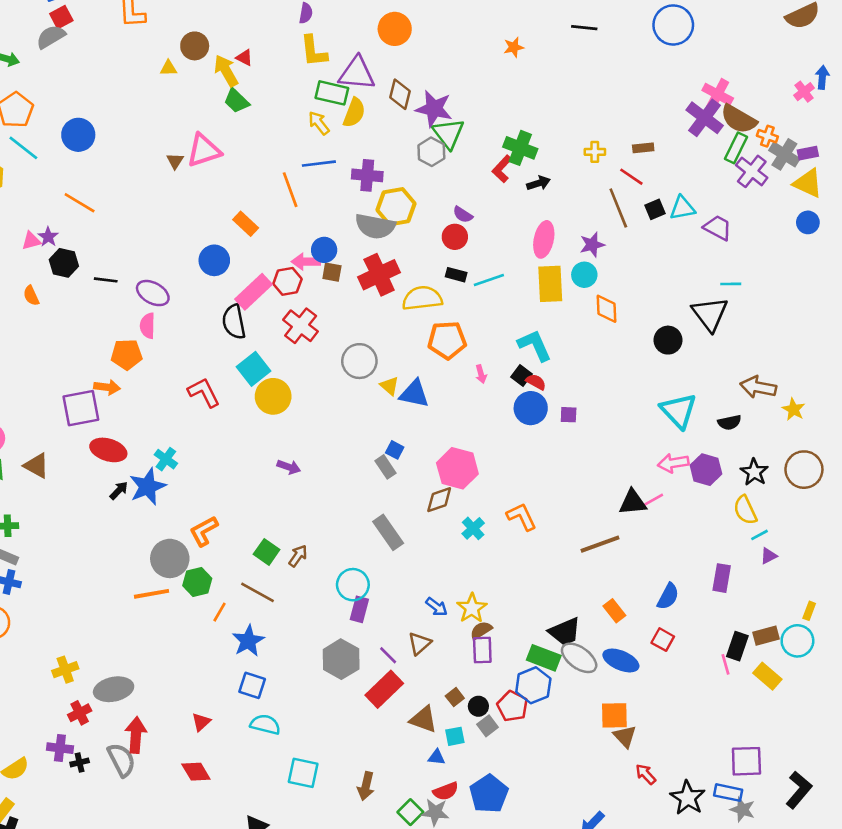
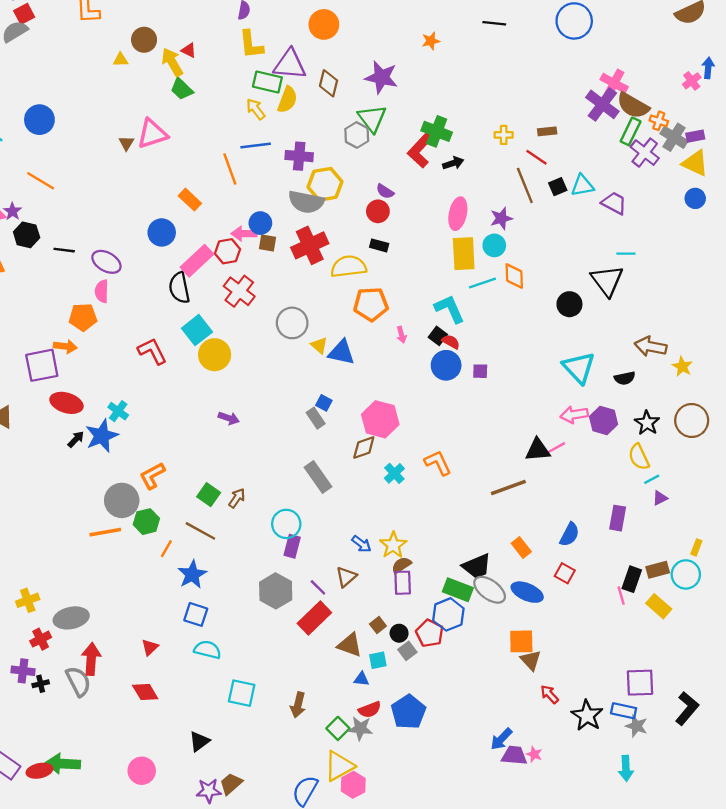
purple star: (434, 109) -> (381, 77), moved
red L-shape: (502, 169) -> (420, 150), size x1.4
cyan line: (489, 280) -> (483, 283), moved

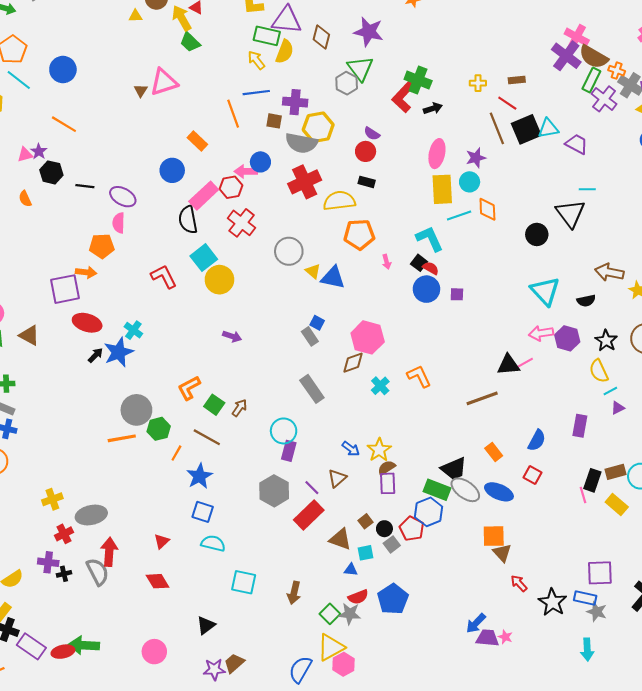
black square: (558, 187) -> (526, 129), size x1.8
brown square: (267, 243) -> (274, 121), moved
orange L-shape: (152, 476) -> (189, 388), moved

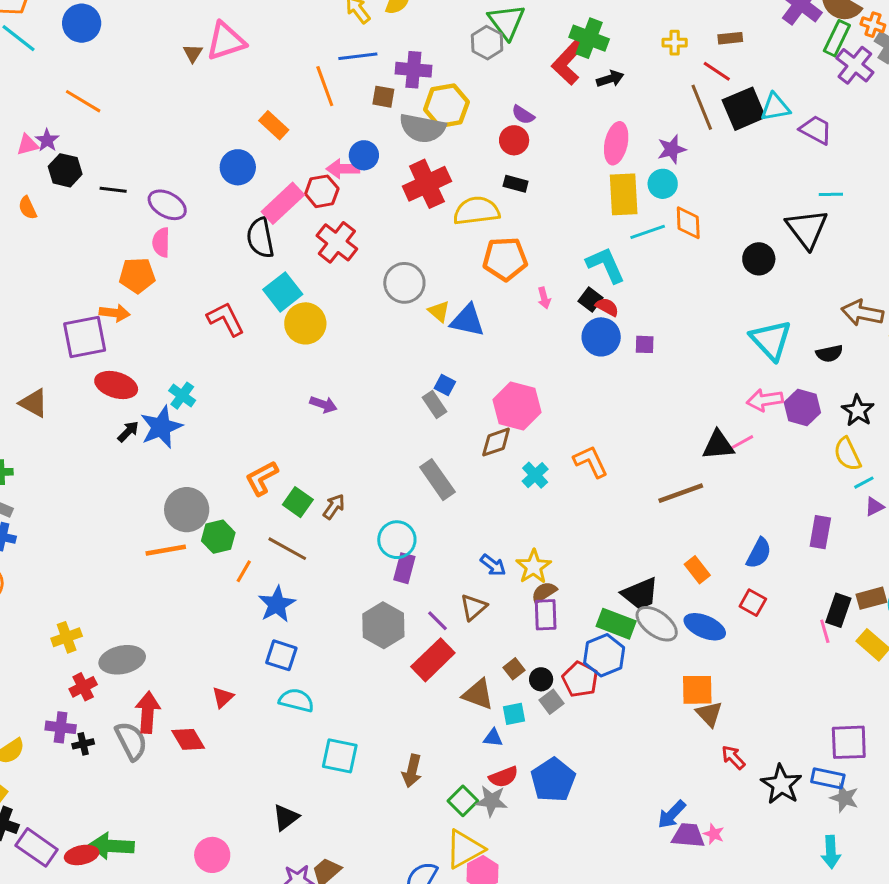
red diamond: (157, 581) -> (188, 739), moved

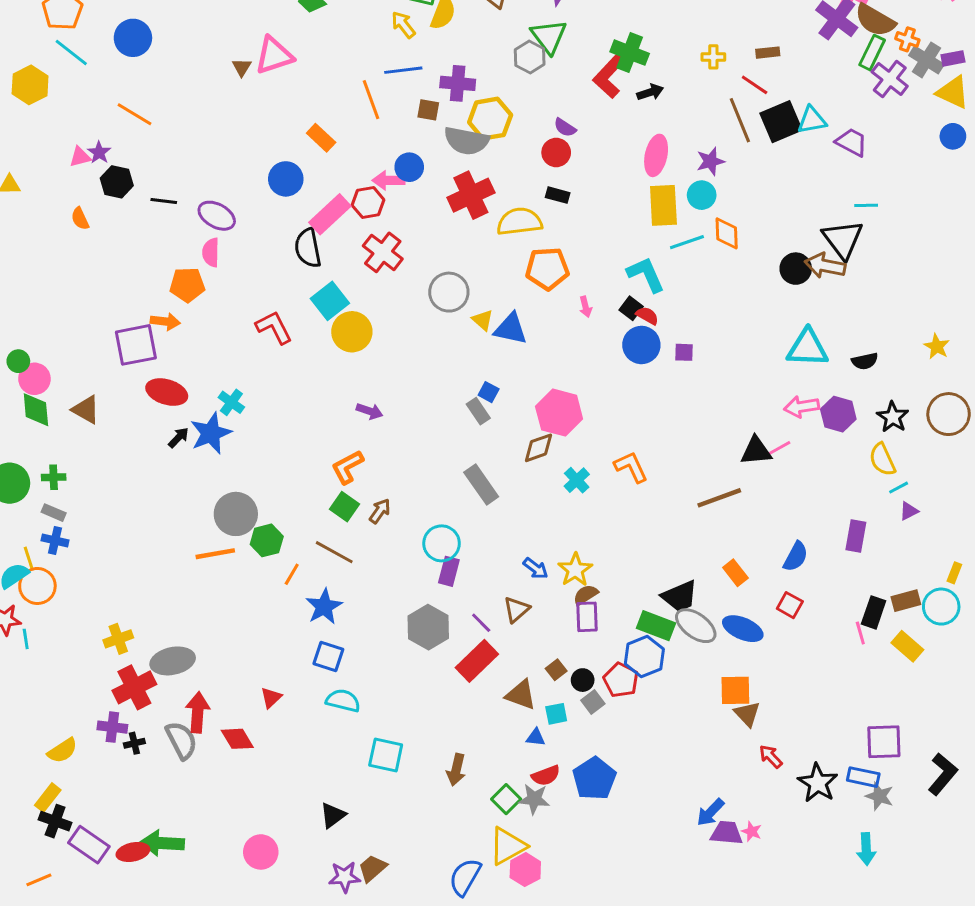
brown arrow: (862, 313) -> (825, 266), moved
cyan triangle: (771, 340) -> (807, 348), turned -45
orange L-shape: (262, 478) -> (347, 467), moved
red cross: (83, 687) -> (134, 687), size x1.6

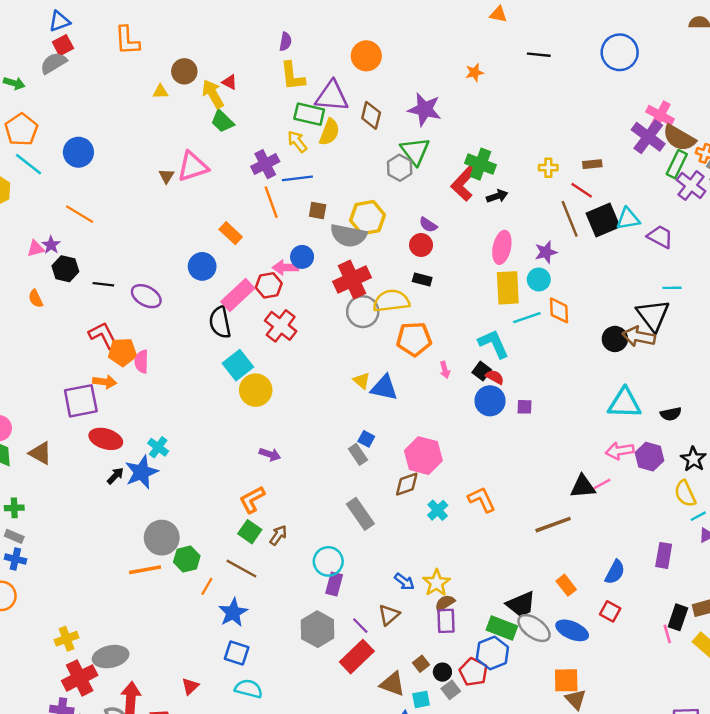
purple cross: (458, 83) -> (265, 164), moved, turned -32
pink semicircle: (211, 252) -> (141, 362), moved
gray circle: (449, 292) -> (363, 312), moved
red L-shape: (274, 327) -> (103, 335), moved

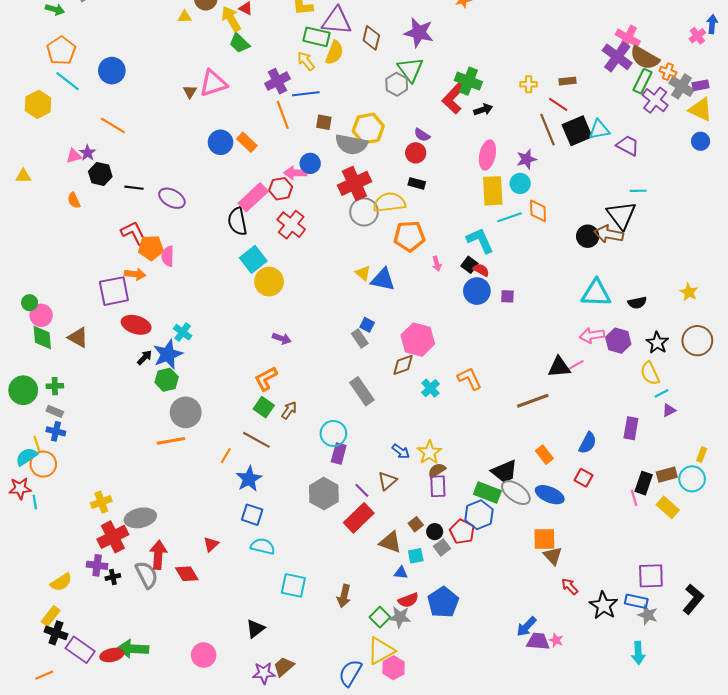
blue circle: (202, 266) -> (220, 142), moved
green hexagon: (187, 559) -> (167, 380), moved

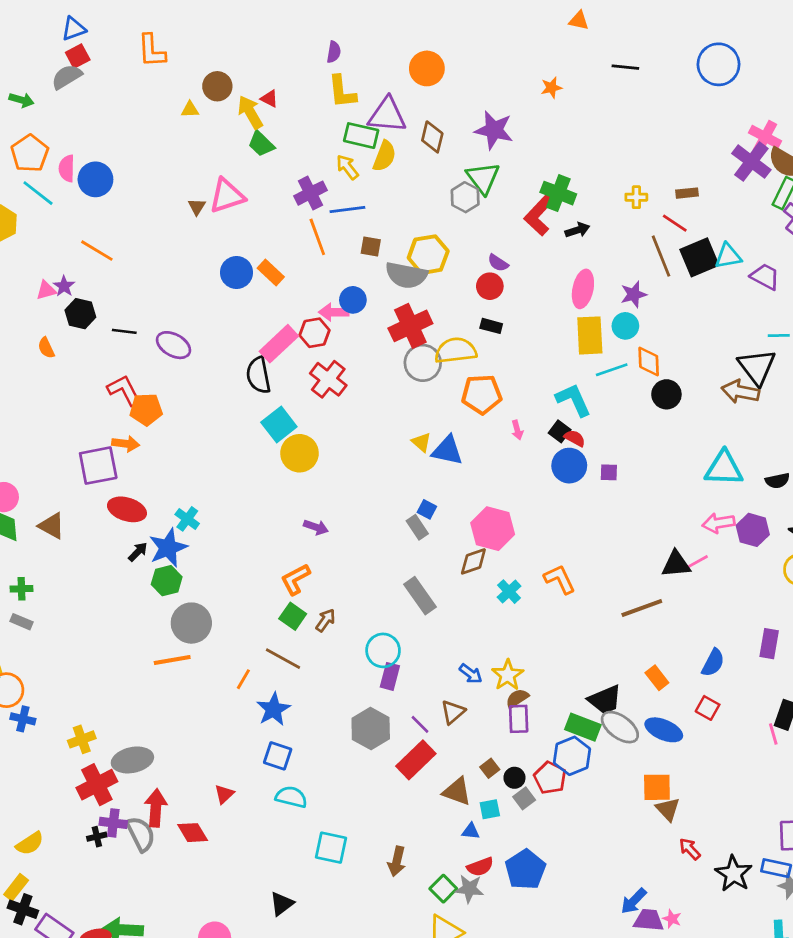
black circle: (588, 236) -> (666, 394), moved
pink semicircle: (168, 256) -> (67, 168), moved
blue cross: (56, 431) -> (23, 719), moved
purple cross: (97, 565) -> (113, 823), moved

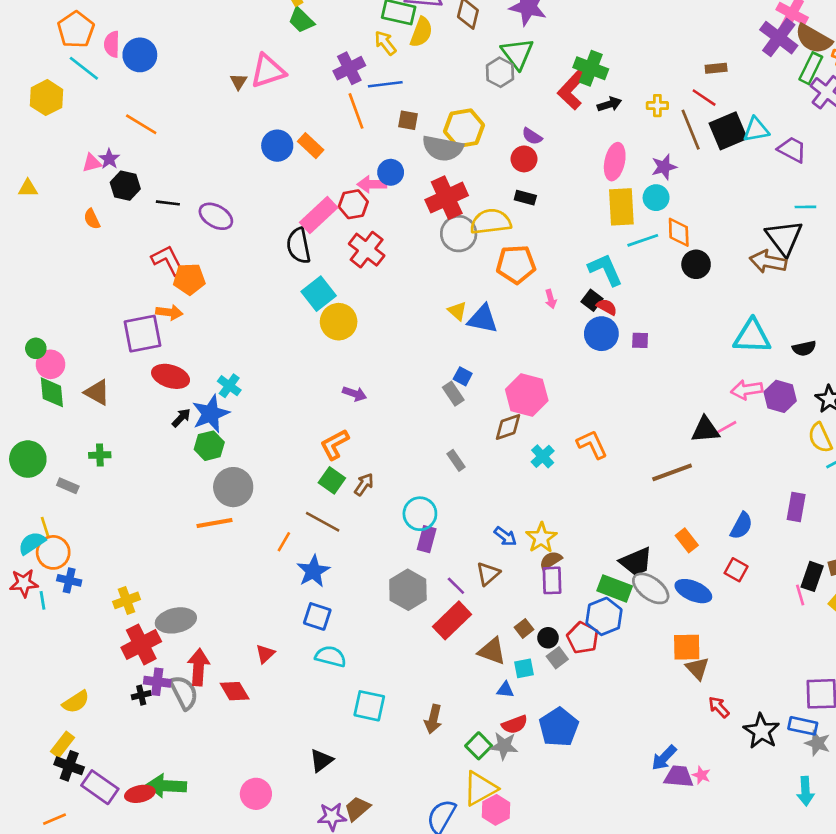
yellow cross: (636, 197) -> (657, 106), moved
green cross: (22, 589) -> (100, 455), moved
gray rectangle: (420, 596) -> (456, 460), size x0.6

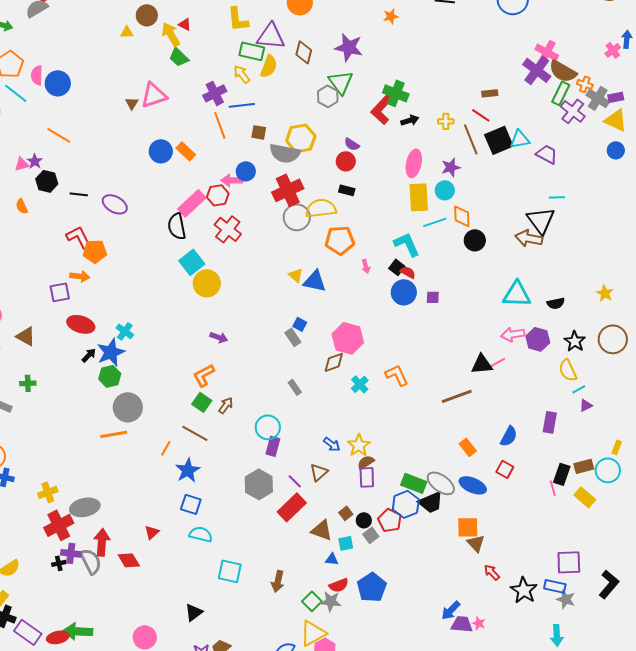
purple square: (143, 334) -> (60, 292), size x0.7
black trapezoid: (636, 562) -> (431, 502), moved

